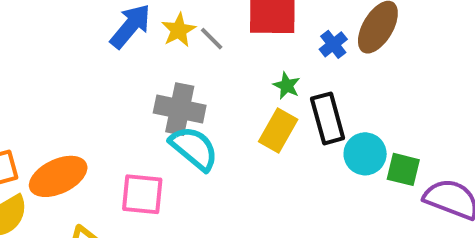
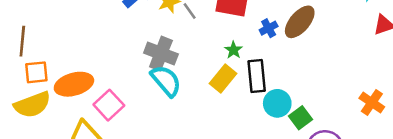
green square: (403, 169) -> (300, 118), turned 30
pink square: (142, 194) -> (109, 105), moved, turned 32

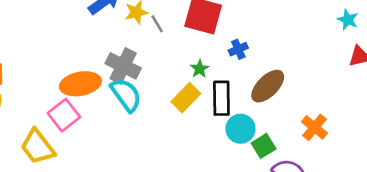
brown ellipse: (300, 22) -> (268, 86), moved
orange ellipse: (74, 84) -> (80, 84), moved
orange cross: (372, 103) -> (315, 127), moved

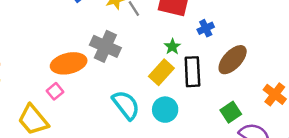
cyan semicircle: (126, 95) -> (126, 105), moved
pink square: (64, 115) -> (55, 91), size x0.6
cyan circle: (241, 129) -> (165, 110), moved

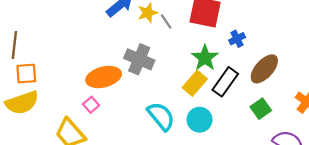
green star: (172, 47) -> (205, 58), size x1.6
black rectangle: (192, 72) -> (225, 82), turned 40
green square: (231, 112) -> (261, 109), moved

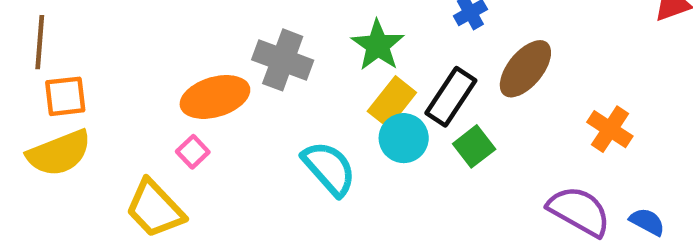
green star: (205, 58) -> (378, 45), moved
green square: (261, 109) -> (474, 146), moved
cyan circle: (200, 120) -> (404, 138), moved

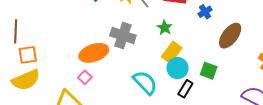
green star: (378, 45) -> (165, 28), size x0.7
black rectangle: (451, 97) -> (185, 89), moved, size x0.7
green square: (474, 146) -> (209, 71), turned -30

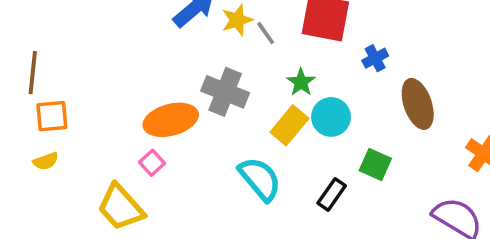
brown ellipse: (230, 36) -> (418, 104), turned -60
yellow rectangle: (172, 52) -> (289, 125), moved
cyan circle: (178, 68) -> (331, 117), moved
yellow semicircle: (26, 80) -> (46, 161), size x0.5

